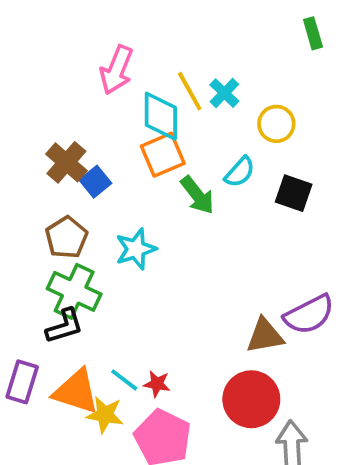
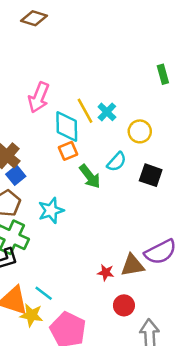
orange square: (163, 155) -> (68, 151), size x0.7
blue square: (95, 182) -> (16, 175), moved
red star: (157, 384) -> (106, 273), moved
red circle: (251, 399) -> (124, 305), size x0.6

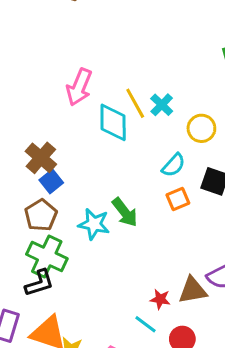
orange square: (68, 151) -> (178, 199), moved
green arrow: (90, 176) -> (125, 212), moved
cyan star: (51, 211) -> (94, 224), turned 30
cyan line: (44, 293) -> (145, 324), moved

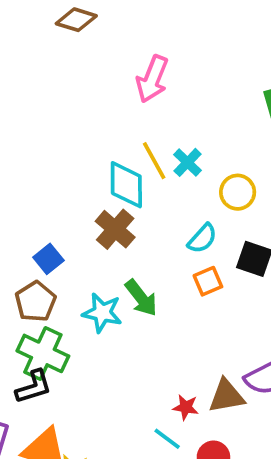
pink arrow: (79, 87) -> (152, 79), moved
brown cross: (41, 158) -> (115, 229), moved

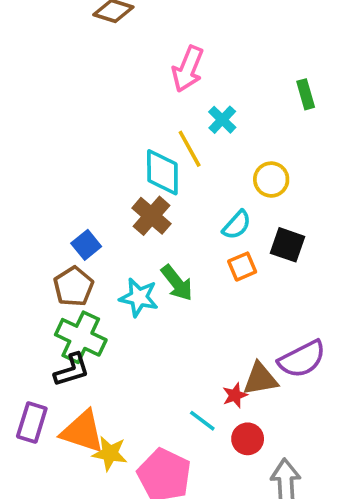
cyan cross: (188, 162) -> (222, 120), moved
red star: (186, 407) -> (235, 395), moved, turned -30

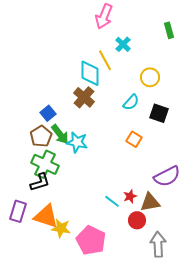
orange square: (242, 267) -> (134, 139), moved, turned -35
green arrow: (177, 283) -> (60, 134), moved
brown triangle: (260, 379) -> (150, 202), moved
cyan line: (202, 421) -> (112, 201), moved

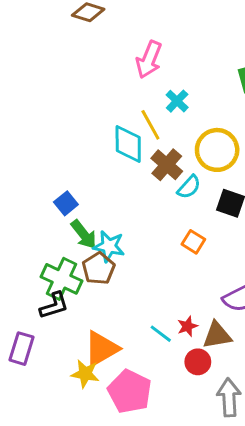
yellow circle: (150, 77) -> (217, 150), size x1.5
brown cross: (84, 97) -> (167, 165), moved
brown pentagon: (41, 136) -> (99, 269), moved
orange triangle: (46, 216) -> (102, 349), moved, turned -48

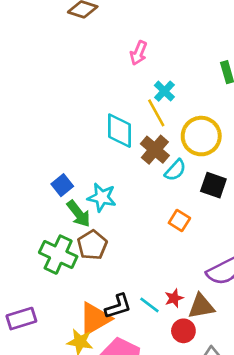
pink arrow: (149, 60) -> (139, 53), size x0.7
yellow line: (150, 125) -> (156, 113), moved
cyan star: (109, 246) -> (102, 197), moved
black L-shape: (54, 306) -> (118, 306), moved
purple rectangle: (22, 349) -> (21, 319), turned 56

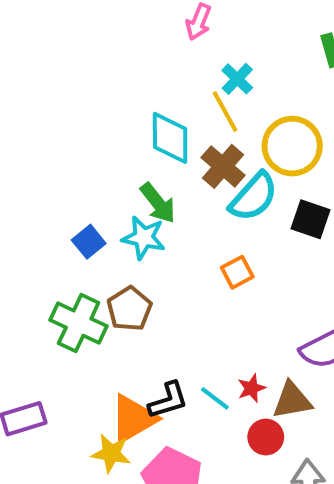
cyan semicircle: (175, 170) -> (254, 197), size x1.5
blue square: (62, 185) -> (89, 242), moved
green arrow: (79, 214) -> (158, 203), moved
orange square: (179, 221) -> (237, 272), moved, turned 30

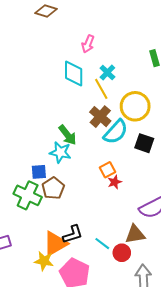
cyan diamond: (170, 138) -> (74, 73), moved
blue square: (89, 242) -> (39, 172), moved, turned 35
red star: (251, 388) -> (115, 182), moved
cyan line: (215, 398) -> (102, 244), moved

